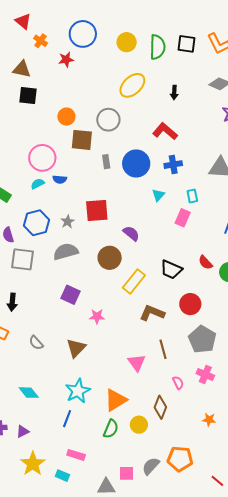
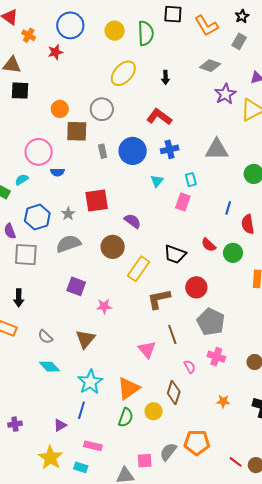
black square: (187, 44) -> (173, 14), moved
cyan semicircle: (38, 184) -> (22, 180), moved
brown L-shape: (152, 313) -> (159, 299), turned -30
cyan diamond: (29, 393) -> (50, 367), moved
purple triangle: (23, 431) -> (60, 425), moved

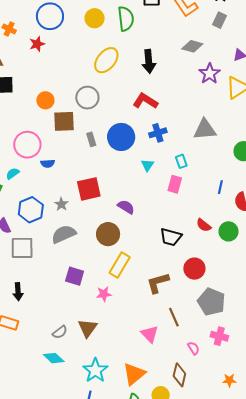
black arrow: (166, 77) -> (149, 61), size x1.6
yellow rectangle: (139, 269) -> (120, 265), moved
gray semicircle: (45, 337) -> (60, 332), moved, turned -77

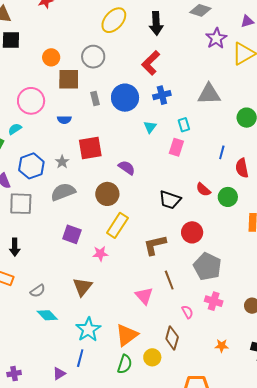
red L-shape: (145, 101) -> (151, 63), turned -80
blue semicircle: (48, 163) -> (64, 120), moved
gray semicircle: (60, 332) -> (38, 291), moved

